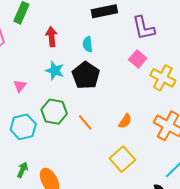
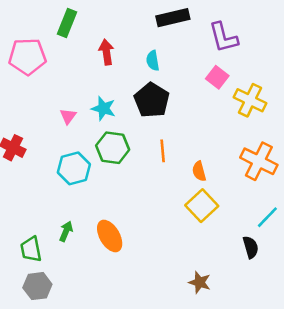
cyan star: (55, 71) -> (103, 108), moved
orange semicircle: (125, 121) -> (199, 171), moved, turned 133
orange line: (85, 122) -> (163, 151), moved, turned 36
green arrow: (22, 170) -> (66, 231), moved

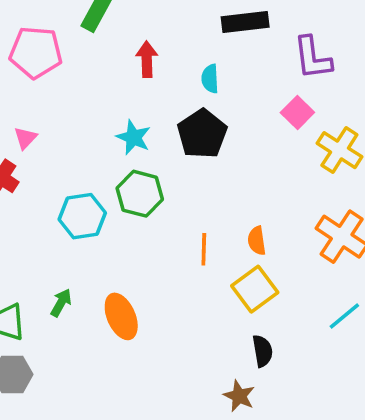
pink triangle: (68, 116) -> (25, 138), moved
orange line: (163, 151) -> (204, 249), moved
black semicircle: (251, 247) -> (262, 351), moved

